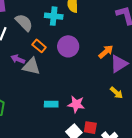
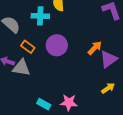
yellow arrow: (116, 93) -> (108, 88), turned -72
cyan rectangle: (51, 104) -> (44, 104), turned 32

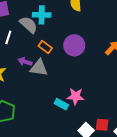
cyan cross: (40, 16) -> (42, 15), moved
pink star: (69, 102) -> (76, 96), moved

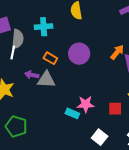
gray semicircle: (29, 25) -> (18, 39), moved, turned 60
red square: (102, 125) -> (115, 109), moved

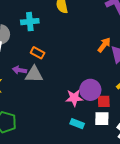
purple circle: (79, 54) -> (90, 90), moved
cyan rectangle: (72, 113) -> (77, 124), moved
white square: (100, 137) -> (102, 119), moved, turned -35

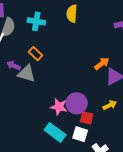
cyan rectangle: (77, 124) -> (55, 132), size x1.5

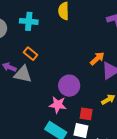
purple circle: (77, 103) -> (69, 86), moved

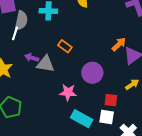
orange rectangle: (30, 54) -> (65, 46), moved
pink star: (58, 105) -> (68, 92), moved

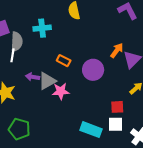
gray triangle: (46, 64) -> (47, 81), turned -30
purple circle: (92, 73) -> (93, 70), moved
pink star: (68, 92) -> (61, 91), moved

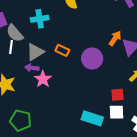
gray semicircle: (17, 42) -> (15, 33), turned 138
gray triangle: (47, 81) -> (35, 52), moved
pink star: (61, 91) -> (43, 79), moved, turned -30

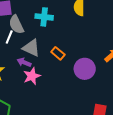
gray triangle: (35, 52) -> (31, 48), turned 42

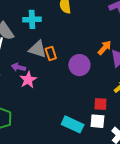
gray triangle: (31, 48) -> (38, 49), moved
orange rectangle: (58, 53) -> (51, 54), turned 40

